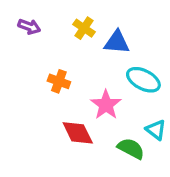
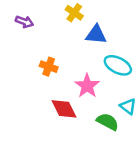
yellow cross: (84, 28) -> (74, 13), moved

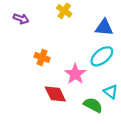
blue triangle: (96, 35) -> (104, 28), moved
cyan ellipse: (118, 65) -> (102, 56), turned -65

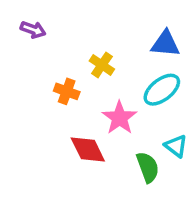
yellow cross: (64, 11) -> (102, 65), moved
green semicircle: (93, 105) -> (148, 167), turned 42

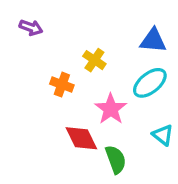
green semicircle: (148, 167) -> (116, 159), moved

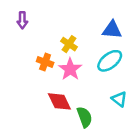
purple arrow: (31, 27) -> (22, 20), turned 70
pink star: (111, 109) -> (70, 69), moved

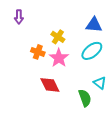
green semicircle: (85, 117) -> (85, 98), moved

